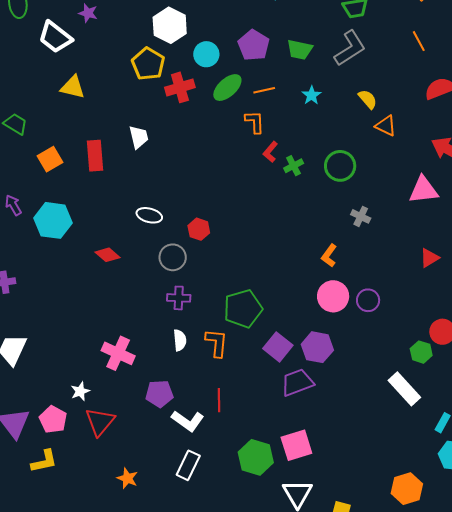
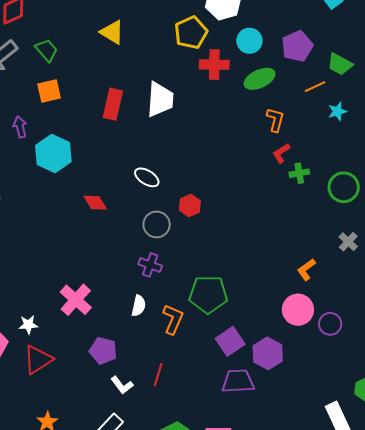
orange line: (264, 90) -> (315, 87), moved, turned -30
white trapezoid: (139, 137) -> (160, 100), size x1.5
orange square: (50, 159) -> (49, 91), moved
white L-shape: (188, 421) -> (122, 385), size x0.7

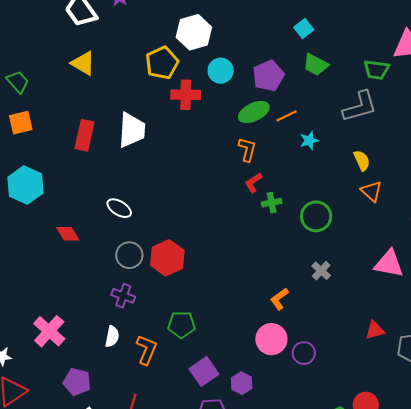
green trapezoid: (340, 64) -> (316, 65), moved
green ellipse: (260, 79) -> (254, 112), moved
red hexagon: (190, 205) -> (167, 258), moved, size x1.6
green pentagon: (208, 294) -> (182, 325), size x0.7
purple hexagon: (268, 353) -> (242, 383), size x0.7

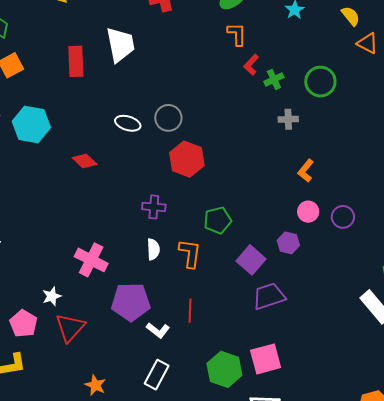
gray circle: (129, 255) -> (168, 118), moved
gray cross: (321, 271) -> (288, 119), moved, turned -30
pink circle: (271, 339) -> (308, 212), size x0.7
purple pentagon: (77, 382) -> (131, 302), size x1.4
purple hexagon: (242, 383) -> (288, 243), moved

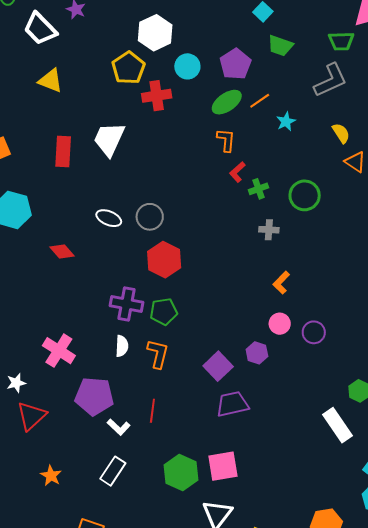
white trapezoid: (120, 45) -> (109, 139), turned -150
purple cross: (154, 207) -> (126, 304), size x1.4
green pentagon: (218, 220) -> (164, 312), moved

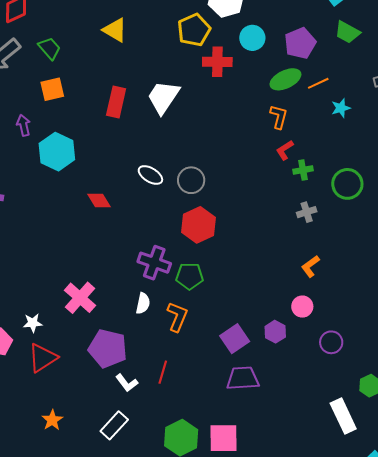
gray cross: (269, 230) -> (307, 212), turned -30
purple circle: (314, 332) -> (331, 342), moved

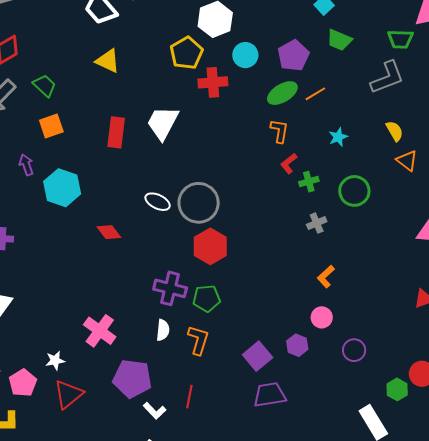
cyan star: (341, 108) -> (338, 137), moved
gray circle: (191, 180) -> (199, 203), size x1.5

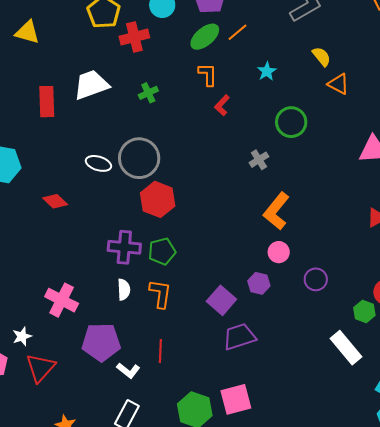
white trapezoid: (163, 123) -> (91, 85), turned 51
green cross: (309, 182) -> (148, 93), moved
orange L-shape: (326, 277) -> (276, 211), size x1.6

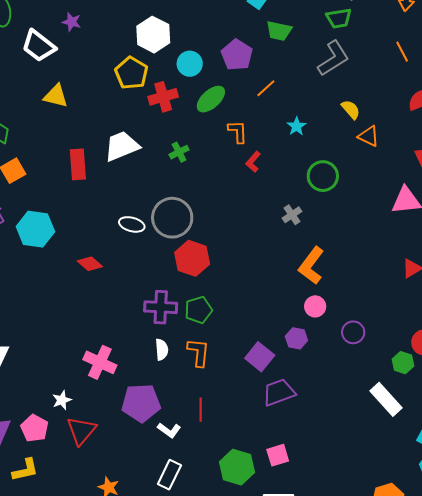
green ellipse: (205, 37) -> (211, 99), moved
pink square: (236, 399) -> (278, 455), size x0.7

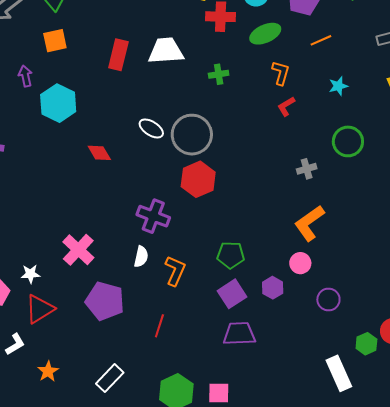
green pentagon: (198, 310) -> (231, 255), moved
white L-shape: (169, 430) -> (15, 344), moved, turned -85

